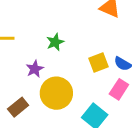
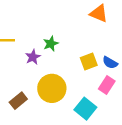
purple star: (35, 69) -> (33, 57), moved

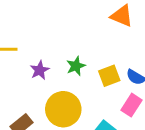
green star: (51, 44) -> (76, 66), moved

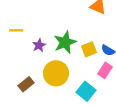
green star: (76, 66) -> (65, 42), size x1.6

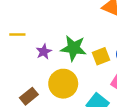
green star: (65, 42) -> (74, 48), turned 30

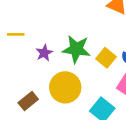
yellow square: (101, 56) -> (106, 58), turned -30

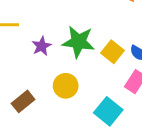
yellow circle: (65, 87) -> (66, 86), size x0.7

